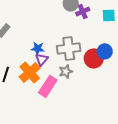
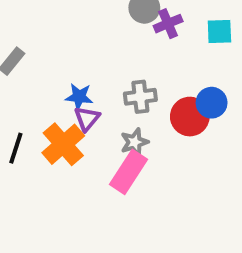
gray cross: (69, 48) -> (140, 97), size x0.7
pink rectangle: (48, 86) -> (128, 172), moved

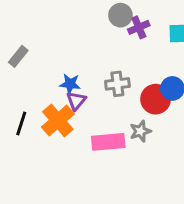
gray star: (134, 142) -> (140, 131), moved
pink rectangle: (128, 172) -> (108, 142), turned 52

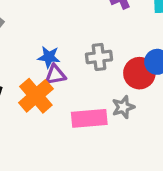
purple triangle: (76, 101) -> (55, 75), turned 40

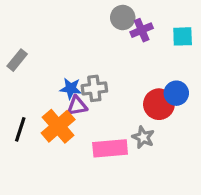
gray cross: (99, 57) -> (94, 88), moved
gray star: (123, 107) -> (143, 137), turned -30

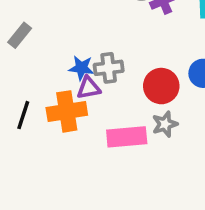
red circle: (159, 104) -> (161, 86), moved
orange cross: (58, 126) -> (67, 111), turned 32
gray star: (143, 137) -> (165, 124), turned 30

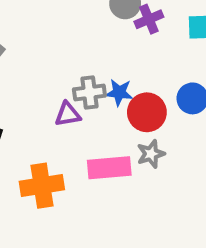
blue star: (81, 68) -> (119, 92), moved
orange cross: (67, 111) -> (42, 186), moved

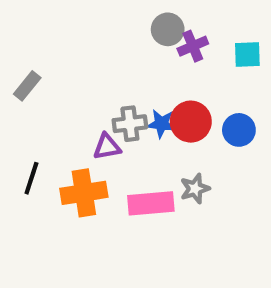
red circle: (147, 112) -> (191, 122), moved
orange cross: (42, 186) -> (84, 193), moved

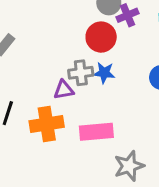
red circle: (191, 122) -> (101, 37), moved
gray star: (195, 189) -> (129, 166), moved, size x1.4

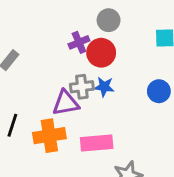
purple cross: (127, 15) -> (79, 42), moved
purple triangle: (64, 90) -> (66, 103), size x1.4

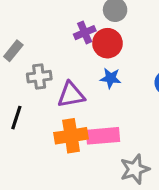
gray cross: (82, 87) -> (39, 77), moved
orange cross: (49, 136) -> (71, 136), moved

